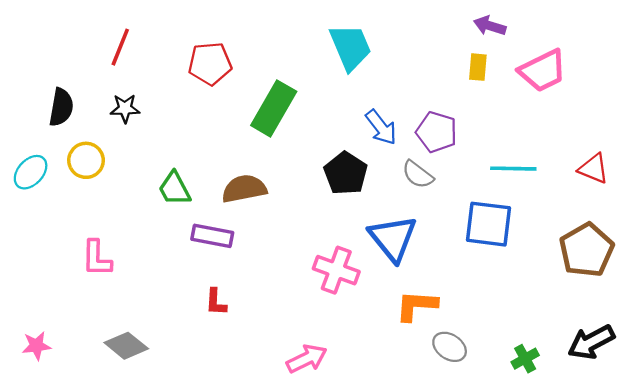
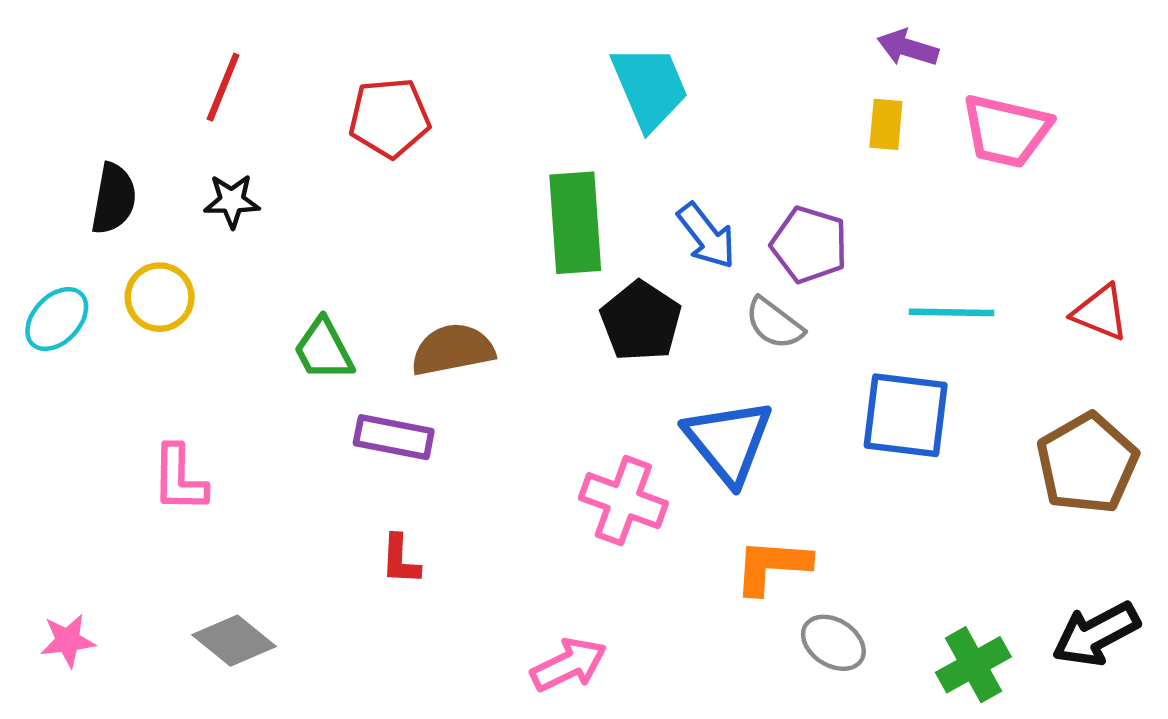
pink trapezoid: (543, 71) -> (1006, 131), turned 39
green rectangle: (274, 108) -> (575, 223), moved, turned -34
green cross: (525, 359) -> (973, 665), size x1.4

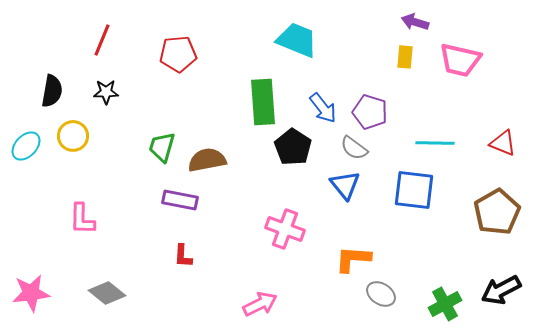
cyan trapezoid: (650, 87) -> (297, 40), turned -45
green trapezoid: (324, 350) -> (162, 147), moved, turned 44
blue triangle: (728, 442) -> (345, 185), moved, size x0.7
pink star: (68, 641) -> (31, 293), size x1.5

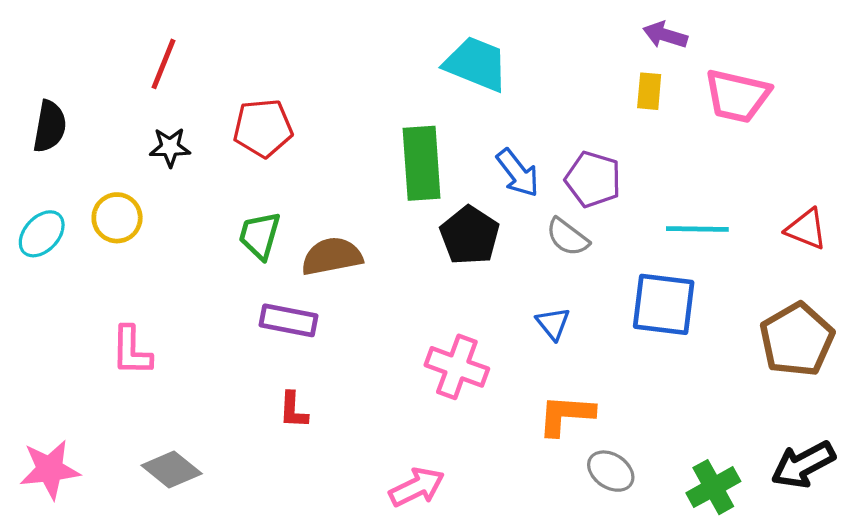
red pentagon: (178, 54) -> (263, 128), moved
black semicircle: (52, 91) -> (50, 126), moved
blue triangle: (345, 185) -> (553, 324), moved, size x0.7

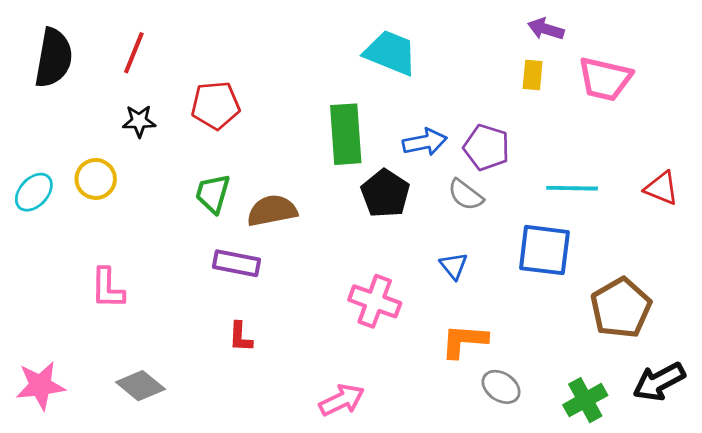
black semicircle: (50, 126) -> (54, 58), moved, size x1.4
blue arrow: (518, 173) -> (425, 142), turned -63
brown pentagon: (797, 340) -> (621, 308), moved

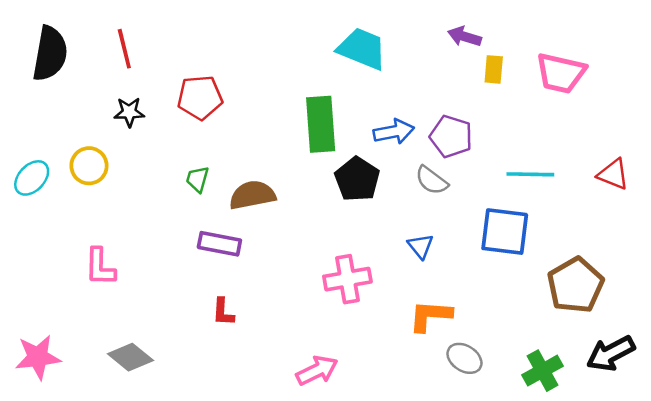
purple arrow: (546, 29) -> (464, 37), moved
red line: (134, 53) -> (124, 49), turned -36
green trapezoid: (213, 193) -> (197, 179), size x0.7
pink cross: (375, 301) -> (347, 279), turned -30

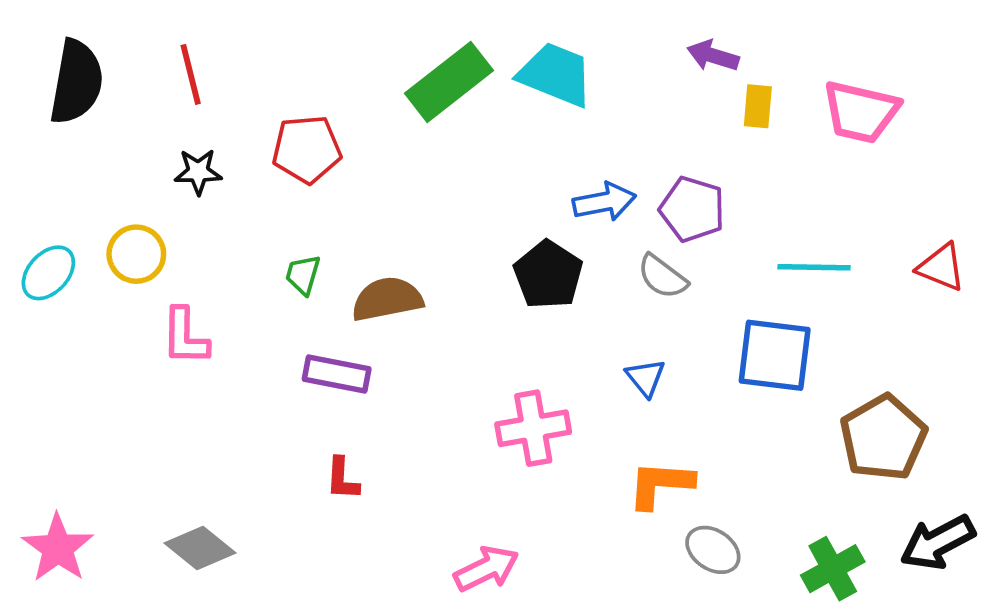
green rectangle: (321, 124) -> (449, 82), moved, turned 56
pink L-shape: (100, 267) -> (185, 336), moved
pink star: (38, 357) -> (58, 548), turned -30

